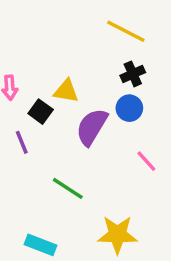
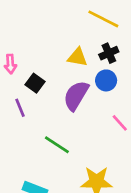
yellow triangle: (66, 91) -> (77, 57), moved

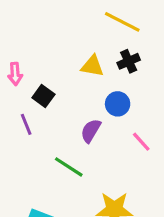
blue circle: (106, 80) -> (118, 104), moved
purple semicircle: (76, 95) -> (91, 131), moved, size x0.7

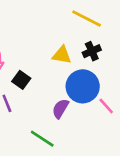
blue circle: (118, 104) -> (83, 86), size x1.6
pink line: (141, 142) -> (106, 106), moved

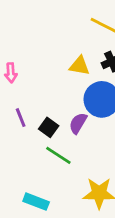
black square: (21, 80) -> (49, 127), moved

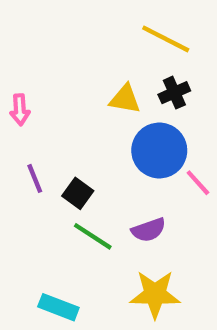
purple semicircle: (78, 123) -> (149, 230), moved, turned -140

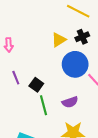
yellow triangle: (125, 99) -> (59, 40), turned -42
green line: (93, 236) -> (43, 105), turned 42

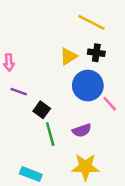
black cross: (82, 37) -> (96, 53), turned 32
purple line: (16, 78) -> (19, 92), moved, turned -48

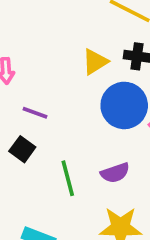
purple line: (19, 92) -> (35, 113), moved
black square: (42, 110) -> (22, 149), moved

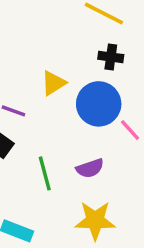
yellow triangle: (95, 62) -> (53, 83), moved

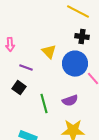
yellow triangle: (53, 83) -> (49, 52), turned -42

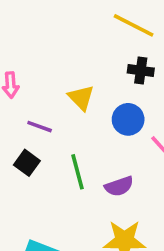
blue circle: (75, 64) -> (128, 119), size x0.7
green line: (44, 104) -> (77, 172), moved

